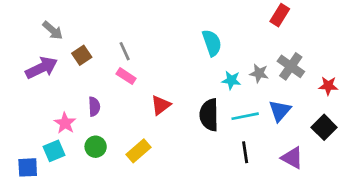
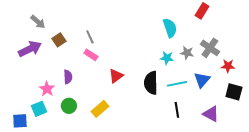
cyan semicircle: (212, 43) -> (170, 28), moved
red star: (328, 86) -> (228, 66), moved
black square: (324, 127) -> (234, 92), turned -30

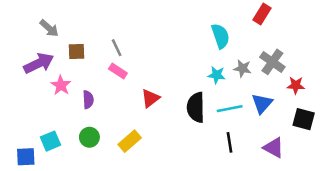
brown square: (59, 40) -> (76, 52), turned 32
pink star: (47, 89) -> (61, 85), moved

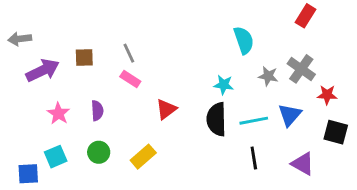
red rectangle: (262, 14) -> (306, 16), moved
gray arrow: (49, 28) -> (20, 39), moved, turned 132
cyan star: (217, 75) -> (224, 85), moved
pink star: (61, 85) -> (58, 113), moved

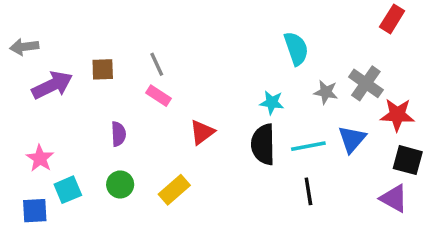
red rectangle: (306, 16) -> (392, 19), moved
red star: (327, 95) -> (397, 115), size x1.4
pink star: (58, 113) -> (40, 158), moved
purple triangle: (303, 164) -> (394, 198), moved

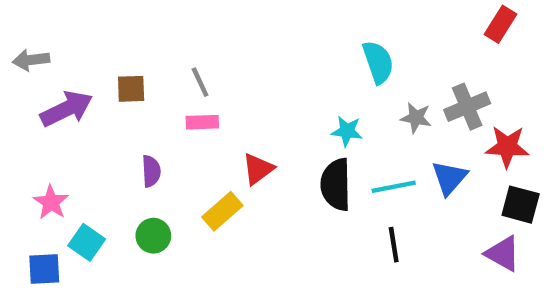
gray cross: (366, 83) -> (467, 107), turned 32
pink rectangle: (159, 96) -> (202, 122), turned -35
cyan square: (68, 190) -> (87, 242), turned -32
yellow rectangle: (174, 190) -> (222, 211), moved

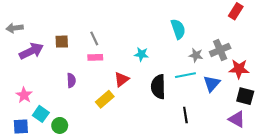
cyan star: (347, 131) -> (141, 54), moved
cyan line: (394, 187) -> (185, 75), moved
green circle: (153, 236) -> (60, 125), moved

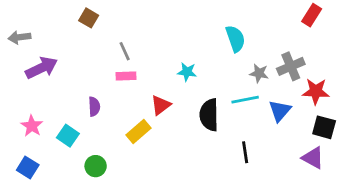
brown square: (62, 42) -> (89, 18), moved, turned 32
cyan square: (41, 114) -> (68, 136), moved
green circle: (60, 125) -> (96, 166), moved
blue square: (21, 127) -> (28, 167), turned 35

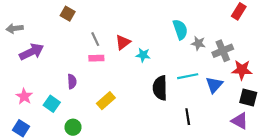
gray star: (259, 73) -> (198, 43), moved
red triangle: (161, 105) -> (123, 42), moved

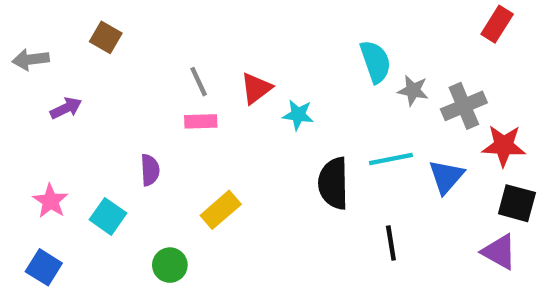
brown square: (68, 14) -> (106, 37), moved
purple arrow: (32, 52) -> (66, 108), size x0.6
green circle: (73, 127) -> (170, 265), moved

